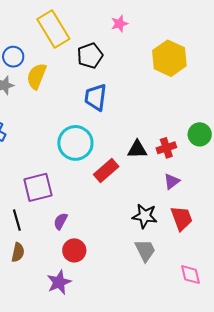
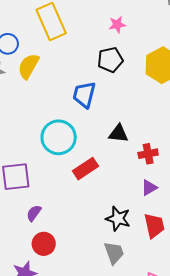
black pentagon: (90, 56) -> (110, 60), moved
black triangle: (137, 149) -> (118, 134), moved

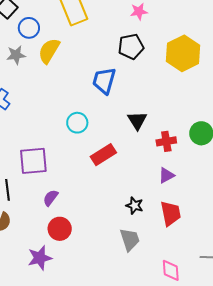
black triangle: (118, 134) -> (137, 120), turned 50
cyan circle: (59, 137) -> (77, 123), size x0.6
black star: (118, 219) -> (135, 206), size x0.7

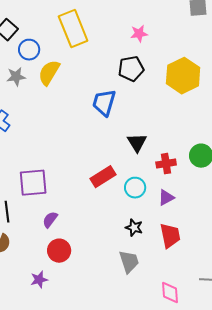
cyan circle: (77, 123) -> (135, 188), moved
purple star: (40, 258) -> (39, 280), size x0.7

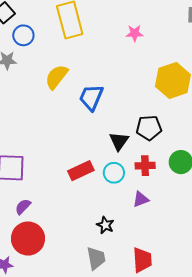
black pentagon: (131, 69) -> (149, 128), moved
yellow semicircle: (49, 73) -> (56, 77), moved
cyan circle: (135, 188) -> (114, 173), moved
red trapezoid: (170, 236) -> (142, 260), moved
red circle: (59, 251) -> (28, 239), size x1.4

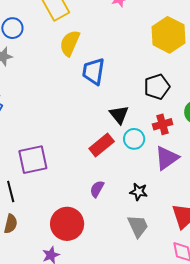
yellow semicircle: (56, 77) -> (70, 43), moved
black triangle: (119, 141) -> (119, 115), moved
purple triangle: (141, 199) -> (167, 158), size x1.5
purple semicircle: (23, 207) -> (97, 189), moved

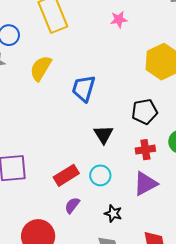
yellow semicircle: (70, 43) -> (41, 68), moved
cyan circle: (134, 139) -> (100, 175), moved
red rectangle: (102, 145) -> (66, 175), moved

